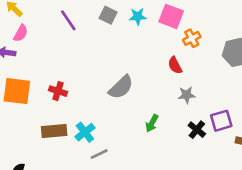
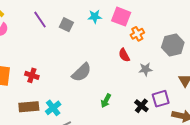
gray square: (108, 15) -> (66, 25), moved
gray star: (187, 95) -> (145, 69), moved

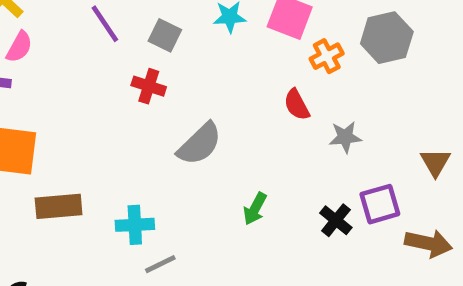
gray hexagon: (173, 45) -> (387, 38), moved
red cross: (32, 75) -> (149, 86), moved
brown rectangle: (29, 107) -> (59, 206), moved
cyan cross: (53, 108) -> (135, 225), turned 35

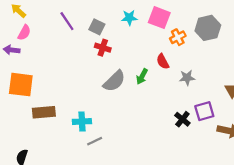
red cross: (149, 86) -> (103, 48), moved
green arrow: (255, 209) -> (142, 76), moved

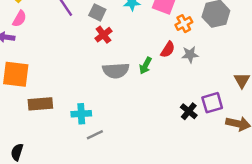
red cross: (103, 48) -> (103, 35), turned 35
red semicircle: (163, 61) -> (168, 50), turned -119
gray star: (187, 78) -> (190, 54), moved
gray semicircle: (114, 81) -> (116, 71), turned 40

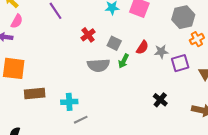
gray square: (97, 12) -> (114, 43), moved
orange cross: (184, 24) -> (197, 39), moved
purple square: (212, 103) -> (180, 63), moved

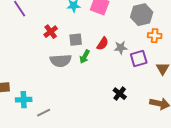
orange cross: (197, 39) -> (155, 36), turned 32
gray square: (114, 43) -> (76, 40), turned -32
cyan cross: (69, 102) -> (24, 100), moved

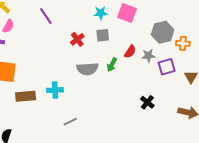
gray hexagon: (142, 15) -> (163, 32), moved
gray square: (76, 40) -> (103, 35), moved
cyan cross: (24, 100) -> (55, 90), moved

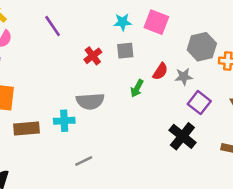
purple square: (167, 67) -> (199, 103), moved, turned -36
gray semicircle: (87, 69) -> (90, 101), moved
black cross: (147, 102) -> (182, 136), size x1.5

